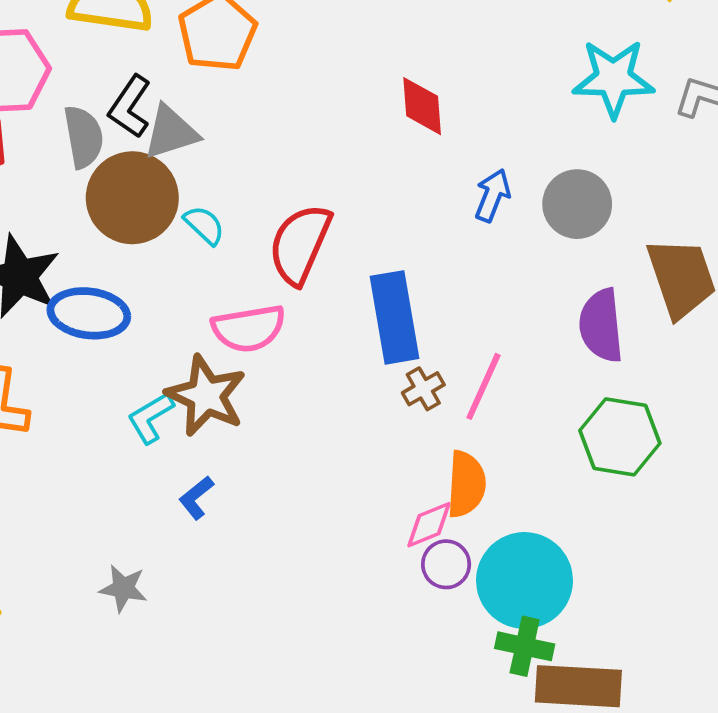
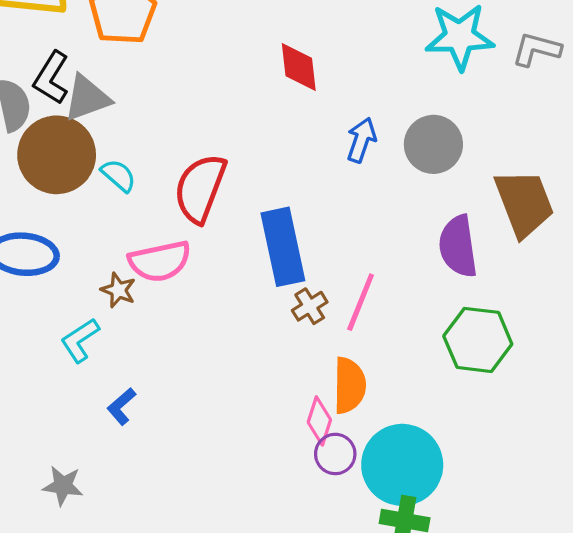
brown star: (206, 396) -> (118, 290), moved, size x0.5
pink diamond: (429, 525) -> (319, 421), turned -48

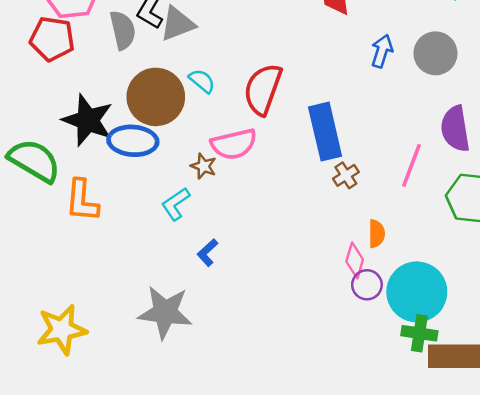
brown circle: (57, 155) -> (156, 97), moved
pink line: (361, 302) -> (412, 165), moved
orange semicircle: (349, 385) -> (376, 234), size x0.7
gray star: (63, 486) -> (165, 312), size x1.8

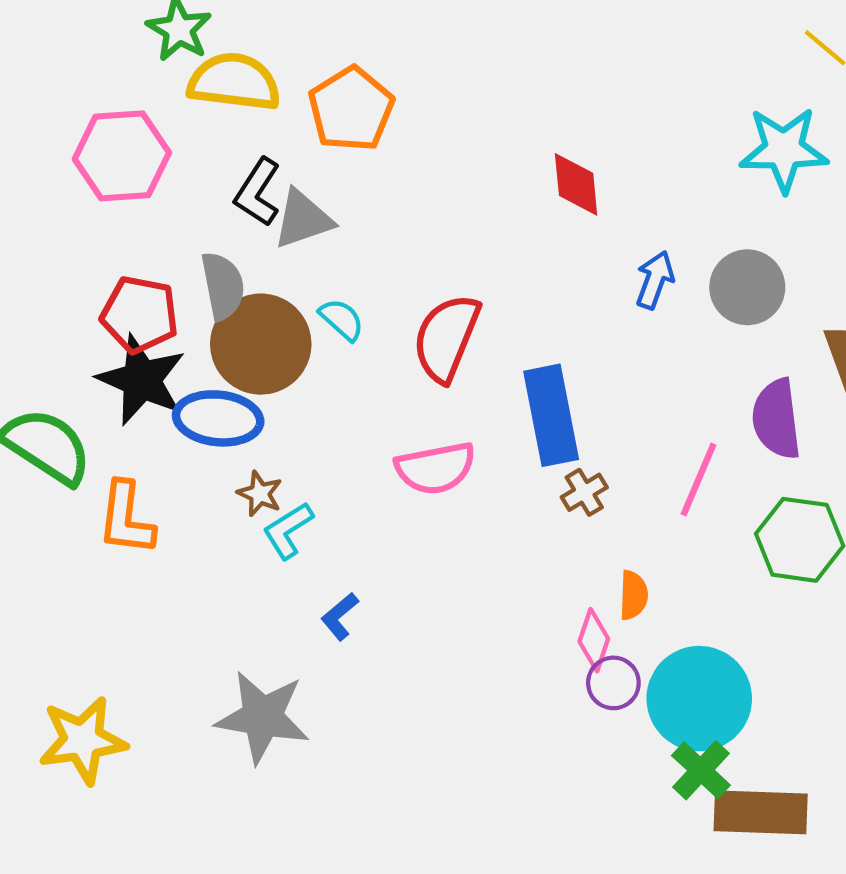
gray semicircle: (123, 30) -> (223, 286), moved
red pentagon: (52, 39) -> (140, 315), moved
pink semicircle: (234, 144) -> (436, 468), moved
brown star: (203, 166) -> (260, 494), moved
green cross: (419, 333) -> (701, 770), turned 32

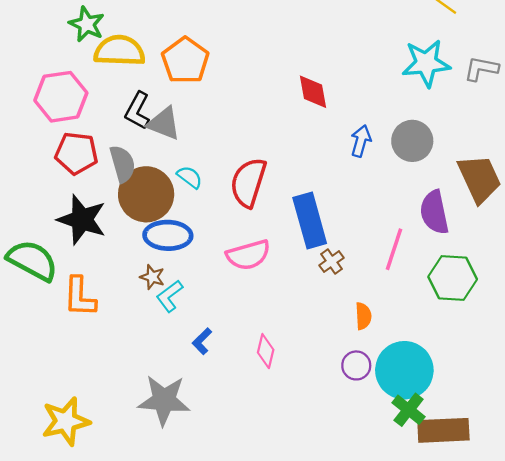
gray triangle: (303, 219) -> (164, 123), turned 45
red pentagon: (140, 315) -> (76, 153), moved
blue ellipse: (218, 418) -> (168, 235), moved
pink diamond: (594, 640) -> (266, 351), moved

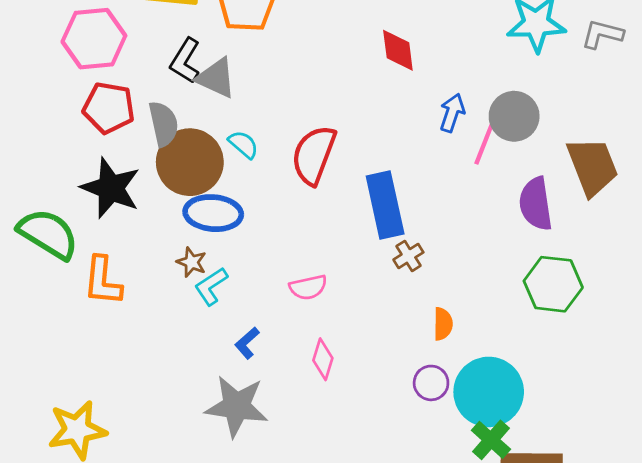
pink line: (394, 249) -> (486, 140), moved
pink semicircle: (248, 255) -> (308, 287), moved, size x0.7
gray star: (164, 400) -> (237, 406), moved

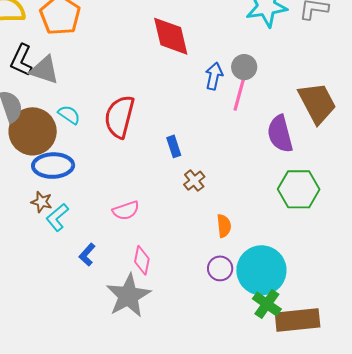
red diamond: (398, 50) -> (171, 36), size x1.4
gray circle: (514, 116) -> (244, 67), moved, size x0.7
blue rectangle: (385, 205) -> (174, 146), size x0.5
gray star: (237, 406) -> (128, 296), moved, turned -30

